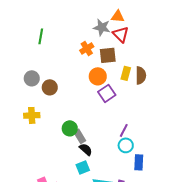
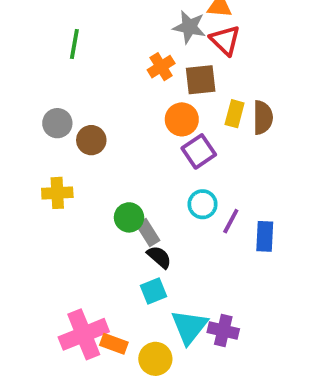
cyan circle: (126, 145) -> (203, 204), moved
blue rectangle: (139, 162) -> (265, 236), moved

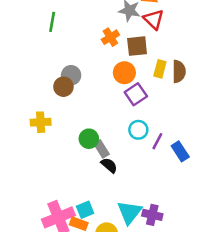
gray circle: (57, 123) -> (71, 75), moved
blue rectangle: (265, 236) -> (180, 151), turned -36
cyan square: (153, 291) -> (85, 210), moved

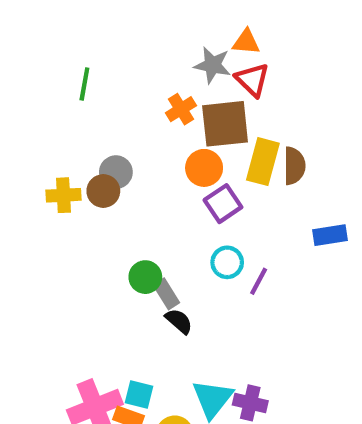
brown square: (137, 46) -> (225, 124), size x1.4
yellow rectangle: (160, 69) -> (263, 162), size x1.5
yellow cross: (41, 122) -> (63, 195), moved
blue rectangle: (180, 151) -> (330, 235), moved, turned -66
cyan square: (85, 210) -> (139, 395), turned 36

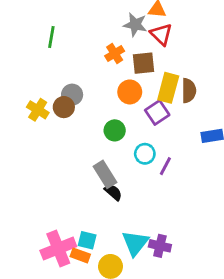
brown square: (225, 124) -> (143, 63), size x0.7
yellow cross: (63, 195) -> (38, 110), turned 35
purple square: (223, 204) -> (157, 113), moved
green circle: (145, 277) -> (115, 130), moved
gray rectangle: (166, 294) -> (105, 174), size x1.4

